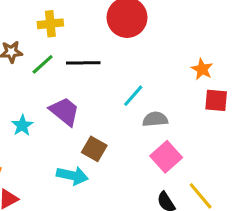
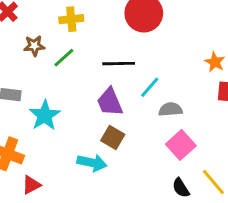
black line: (83, 63) -> (119, 64), moved
purple trapezoid: (64, 111) -> (110, 102), moved, turned -152
cyan star: (22, 125) -> (45, 115), size x1.5

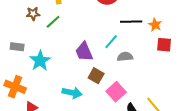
black line: (119, 64) -> (131, 22), moved
brown square: (113, 138) -> (96, 76), moved
pink square: (181, 145) -> (116, 92), moved

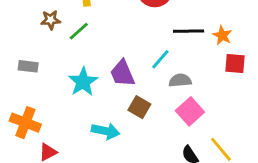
cyan star: (40, 61) -> (83, 82), moved
pink square: (116, 92) -> (190, 111), moved

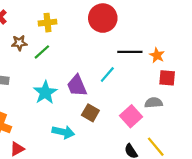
gray semicircle: (180, 80) -> (154, 103), moved

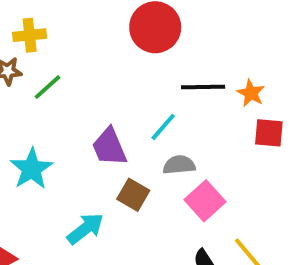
yellow cross: (48, 23) -> (30, 35), moved
cyan star: (45, 93) -> (32, 169), moved
gray semicircle: (154, 103) -> (179, 165), moved
cyan arrow: (63, 132) -> (85, 229), turned -50

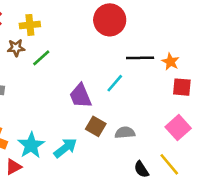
gray semicircle: (179, 165) -> (125, 133), moved
cyan star: (32, 169) -> (31, 145), moved
pink square: (205, 201) -> (178, 128), moved

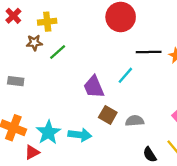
cyan arrow: (65, 148) -> (80, 135), turned 45

